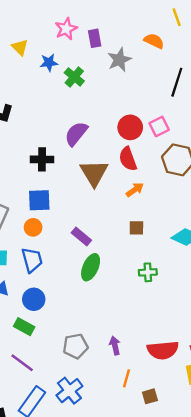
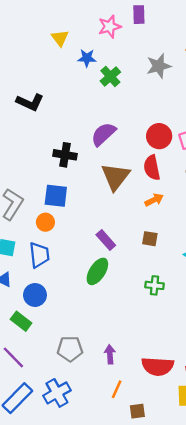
purple rectangle: (95, 38) -> (139, 15), moved
purple rectangle: (81, 237) -> (106, 240), moved

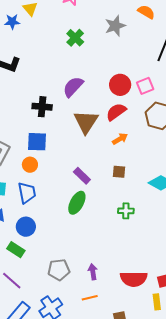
blue star: (87, 58) -> (12, 22), moved
red semicircle: (152, 168) -> (116, 112), turned 70
orange line: (117, 389) -> (90, 298), moved, turned 56

